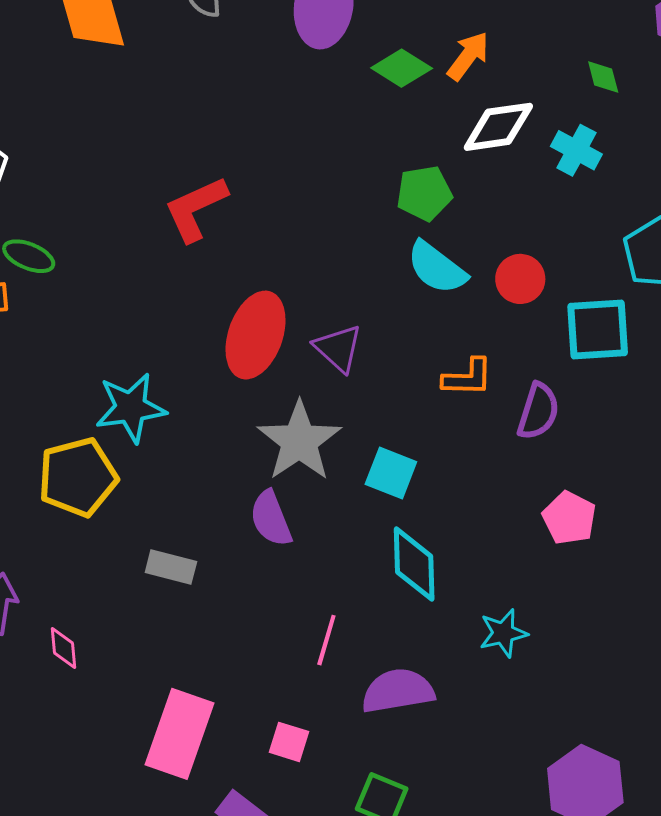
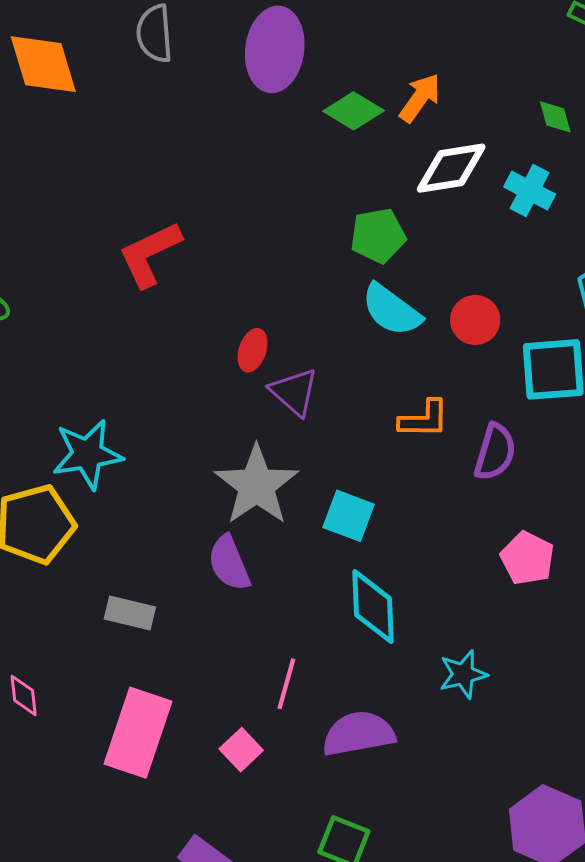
red ellipse: (256, 335) -> (253, 350), moved, size x0.5
pink rectangle: (180, 734) -> (138, 733), moved
pink square: (289, 742) -> (241, 750), moved, turned 30

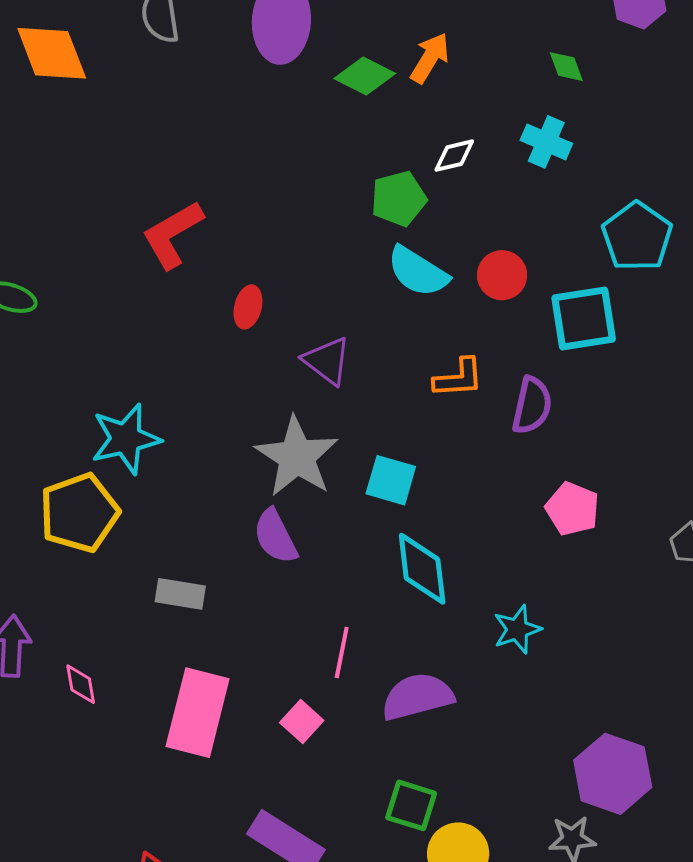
white diamond: (451, 168) -> (454, 156), moved, size x0.6
red ellipse: (253, 350) -> (248, 307), moved

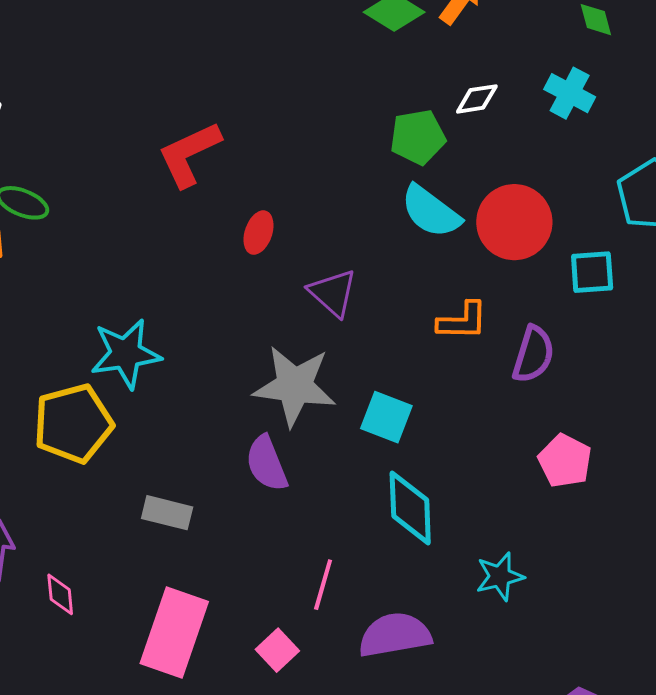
red circle: (502, 275) -> (514, 222), size x1.5
cyan square: (584, 319) -> (592, 272), size x0.7
gray star: (297, 457) -> (295, 386), turned -30

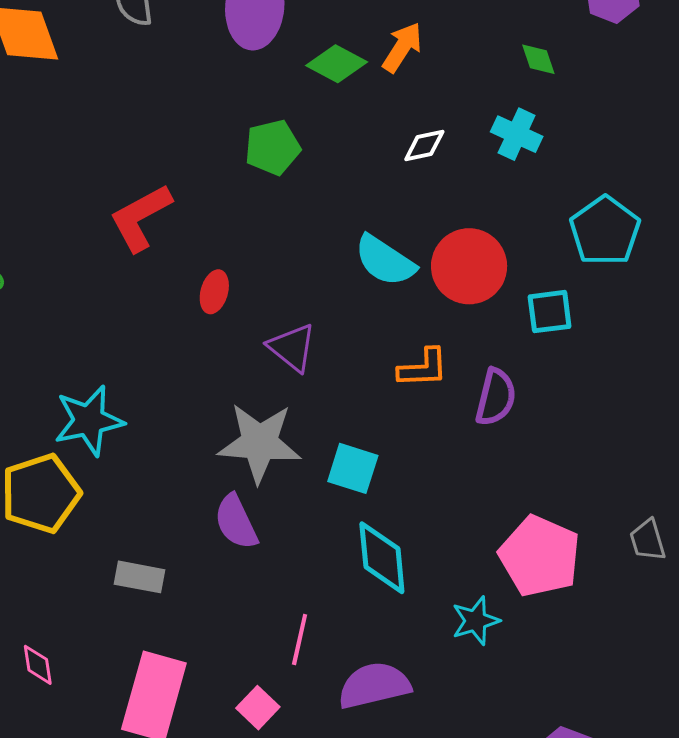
green pentagon: (418, 137) -> (273, 147), moved
pink pentagon: (565, 461) -> (540, 556), moved, size x1.5

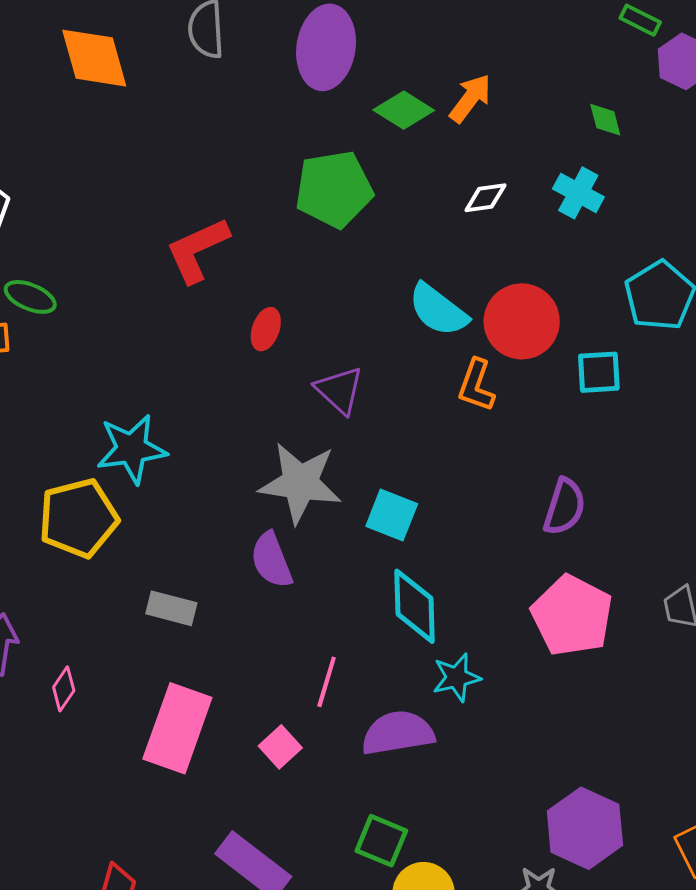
green pentagon: (273, 147) -> (334, 189), size x1.4
orange L-shape: (423, 368) -> (476, 385), moved, turned 108
purple semicircle: (496, 397) -> (564, 507), moved
cyan star: (476, 621) -> (457, 677), moved
pink diamond: (38, 665) -> (64, 689), turned 39

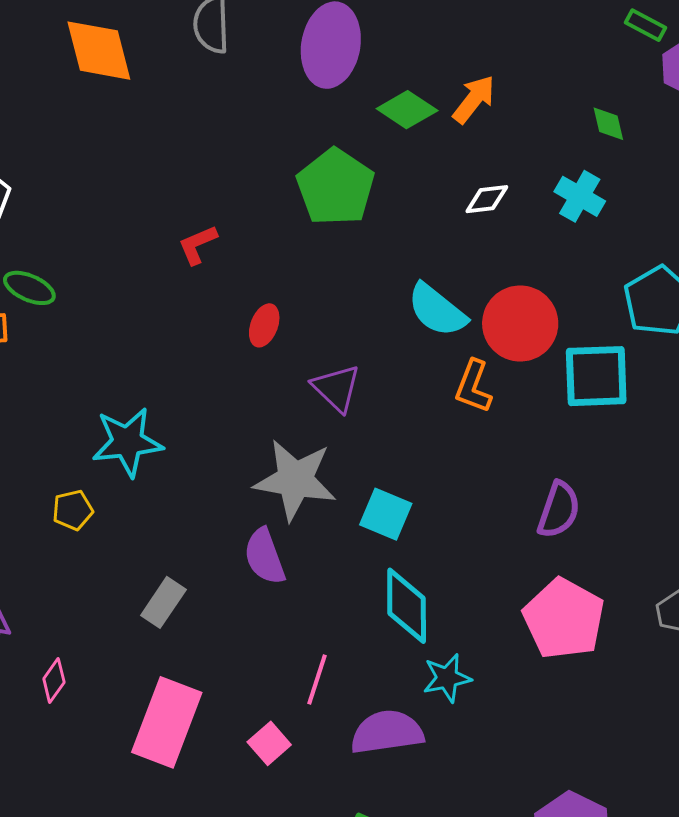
green pentagon: (334, 189) -> (336, 187), turned -30
red L-shape: (197, 250) -> (198, 245), size x0.6
cyan square: (599, 372) -> (596, 376), size x1.5
yellow pentagon: (79, 518) -> (73, 510), size x0.5
gray rectangle: (171, 608) -> (163, 602), turned -72

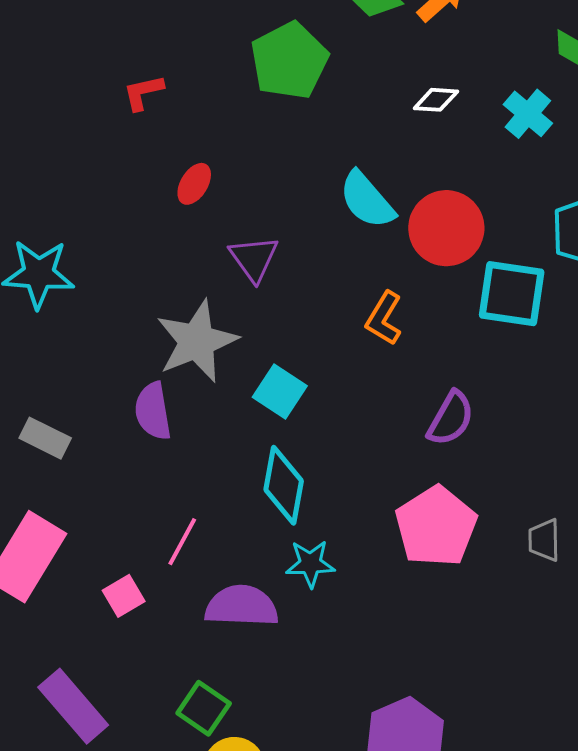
orange L-shape: (473, 386) -> (384, 318), moved
gray star: (295, 480) -> (197, 341), turned 30
gray rectangle: (163, 602) -> (45, 438), turned 72

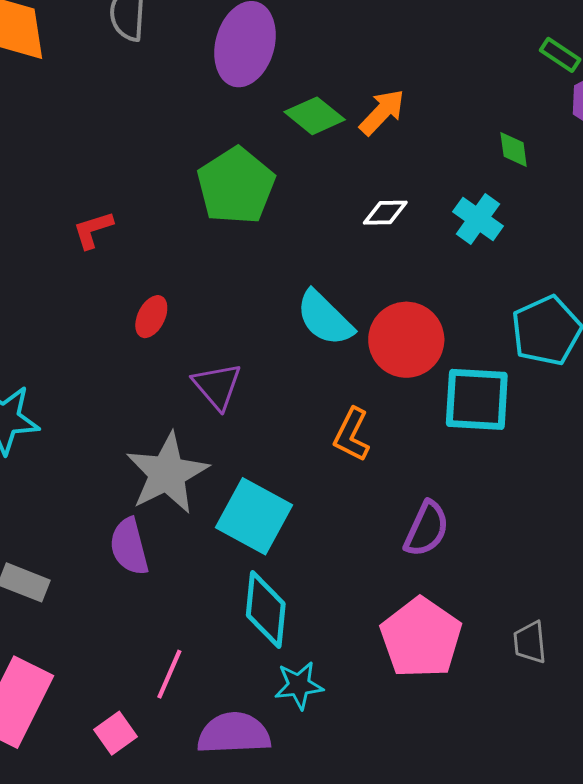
cyan square: (280, 391) -> (254, 516), size x1.4

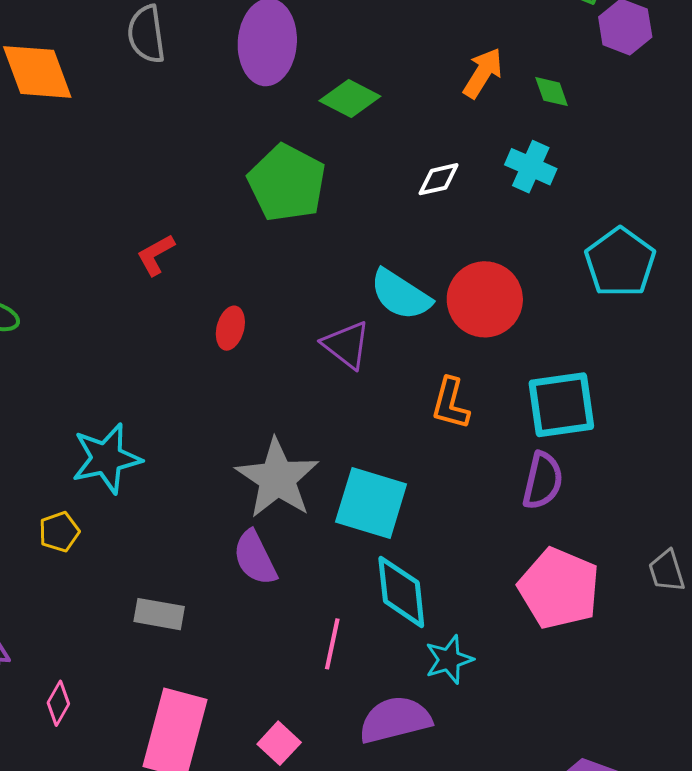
orange arrow: (382, 112) -> (483, 73), moved
purple triangle: (217, 386) -> (346, 345), moved
cyan square: (477, 399) -> (561, 405), moved
pink line: (169, 674) -> (332, 644), moved

